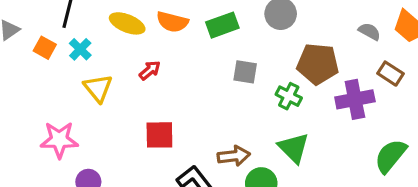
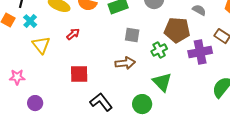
gray semicircle: (369, 32) -> (199, 10), moved
green cross: (289, 96) -> (159, 50), turned 35
pink star: (59, 140) -> (17, 77), size x0.7
brown arrow: (234, 156) -> (125, 63), moved

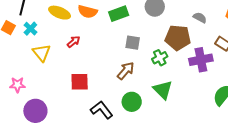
brown arrow: (125, 63) -> (126, 71), turned -42
purple circle: (35, 103) -> (35, 111), size x1.5
green circle: (142, 104) -> (132, 102), moved

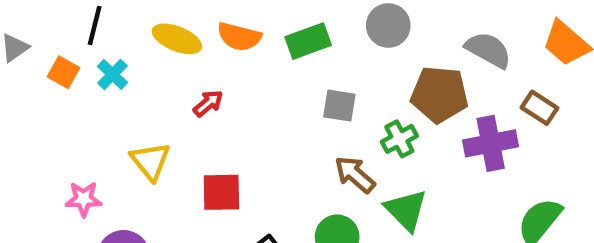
gray semicircle: (200, 18) -> (488, 50), size x1.5
yellow triangle: (41, 53) -> (150, 161), moved
brown arrow: (126, 71) -> (355, 174), moved, turned -90

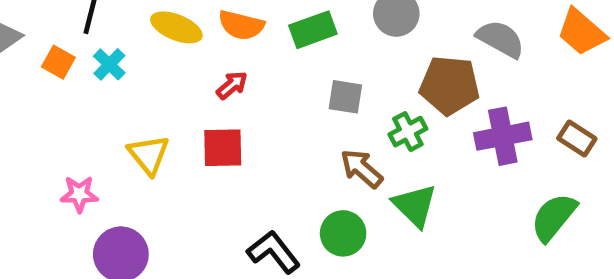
red arrow: (208, 103) -> (232, 85), moved
brown rectangle: (539, 108) -> (577, 139), moved
red square: (221, 192) -> (223, 148), moved

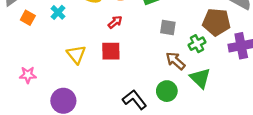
orange square: (58, 62) -> (28, 18), moved
pink star: (79, 194) -> (28, 75), moved

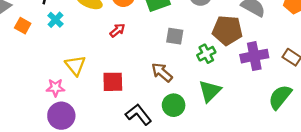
red square: (111, 51) -> (113, 82), moved
brown arrow: (175, 61) -> (162, 72), moved
pink star: (28, 75) -> (55, 88), moved
green triangle: (200, 78) -> (210, 91), turned 30

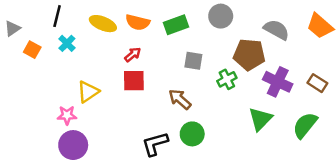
purple cross: (254, 56) -> (278, 82), turned 36
yellow triangle: (75, 65) -> (88, 92), turned 35
red square: (113, 82) -> (134, 81), moved
green triangle: (210, 91) -> (260, 119), moved
black L-shape: (138, 115) -> (155, 144), turned -68

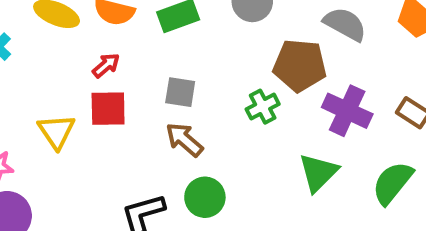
gray square: (193, 61) -> (180, 92), moved
yellow triangle: (88, 92) -> (57, 131), moved, turned -30

